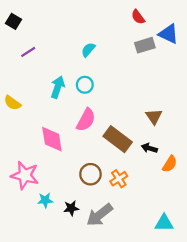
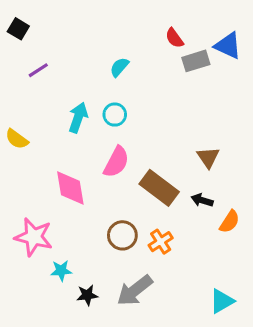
red semicircle: (138, 17) -> (174, 38), moved
black star: (71, 208) -> (87, 295), moved
cyan triangle: (164, 223) -> (222, 301), turned -30

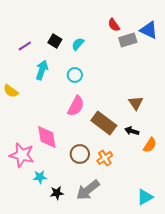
black square: (18, 29) -> (55, 41), moved
cyan arrow: (78, 118) -> (42, 70), moved
pink diamond: (70, 188) -> (47, 137), moved

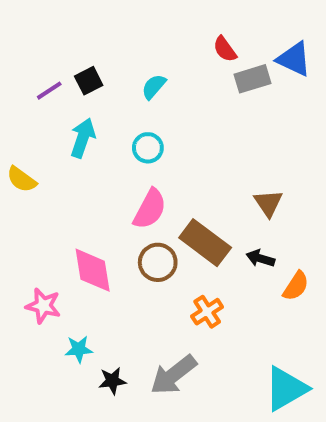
black square: (55, 41) -> (89, 81), moved, turned 32
brown circle: (80, 154) -> (158, 262), moved
pink star: (22, 155) -> (43, 306), size x0.7
cyan triangle: (145, 197) -> (286, 389), size x1.4

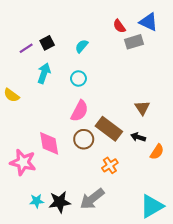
blue triangle: (294, 59) -> (149, 22), moved
pink star: (43, 306) -> (23, 162), size x1.4
cyan star: (79, 349) -> (37, 201), moved
black star: (112, 381) -> (60, 202), size x1.5

